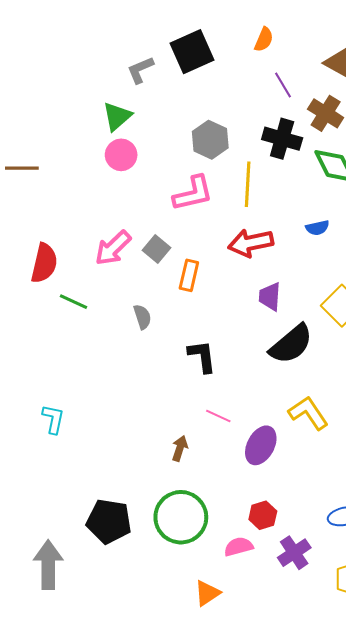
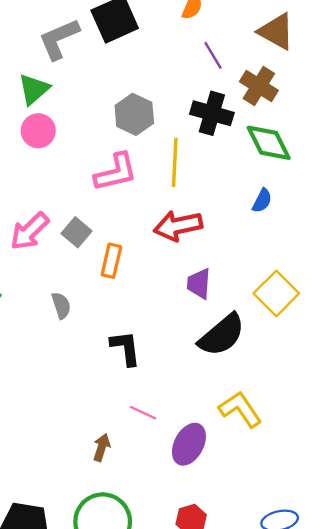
gray L-shape: (140, 70) -> (59, 39), size x1.4
blue semicircle: (317, 228) -> (262, 201), moved, turned -50

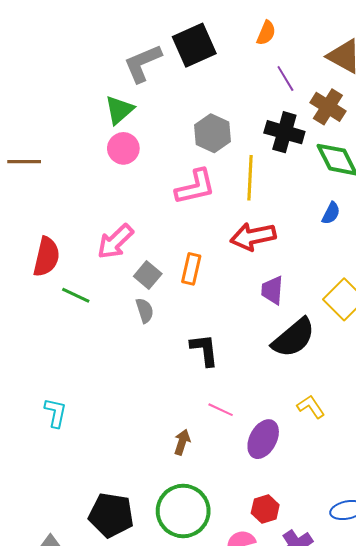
gray square: (76, 232) -> (148, 275), moved
yellow L-shape: (240, 409) -> (311, 407), size x0.7

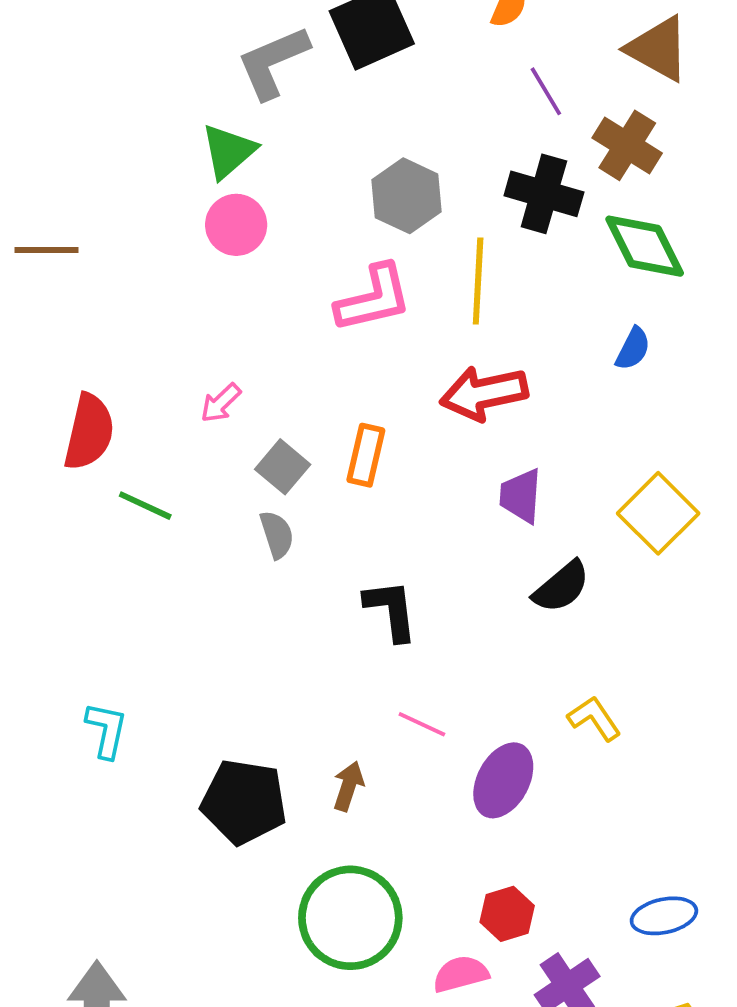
pink arrow: (115, 242) -> (221, 403), size x0.6
black semicircle: (294, 338) -> (561, 587), size x0.7
black pentagon: (111, 515) -> (244, 802), moved

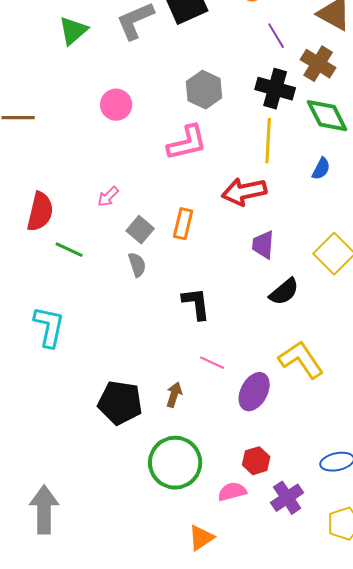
green triangle: (228, 151) -> (73, 31), moved
yellow line: (478, 281) -> (268, 141), moved
yellow L-shape: (594, 718) -> (301, 360), size x1.6
cyan L-shape: (106, 730) -> (49, 327), moved, size x1.4

